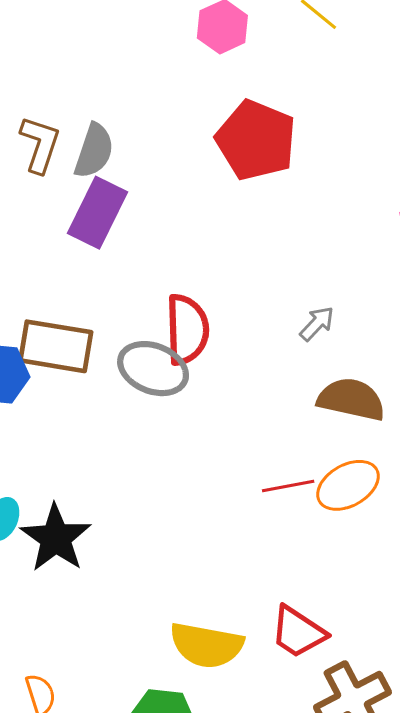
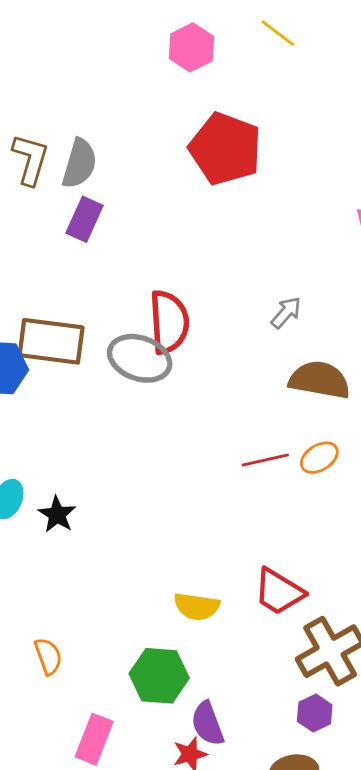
purple rectangle: (97, 213) -> (85, 219), size x0.7
orange ellipse: (348, 485) -> (319, 458), size x0.7
black star: (56, 538) -> (57, 514), size x0.6
yellow semicircle: (207, 645) -> (197, 606), size x0.7

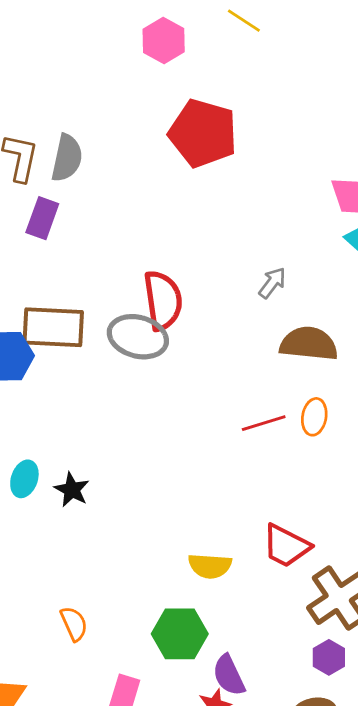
purple rectangle: (85, 219) -> (42, 218), moved
orange ellipse: (319, 458) -> (314, 417), turned -44

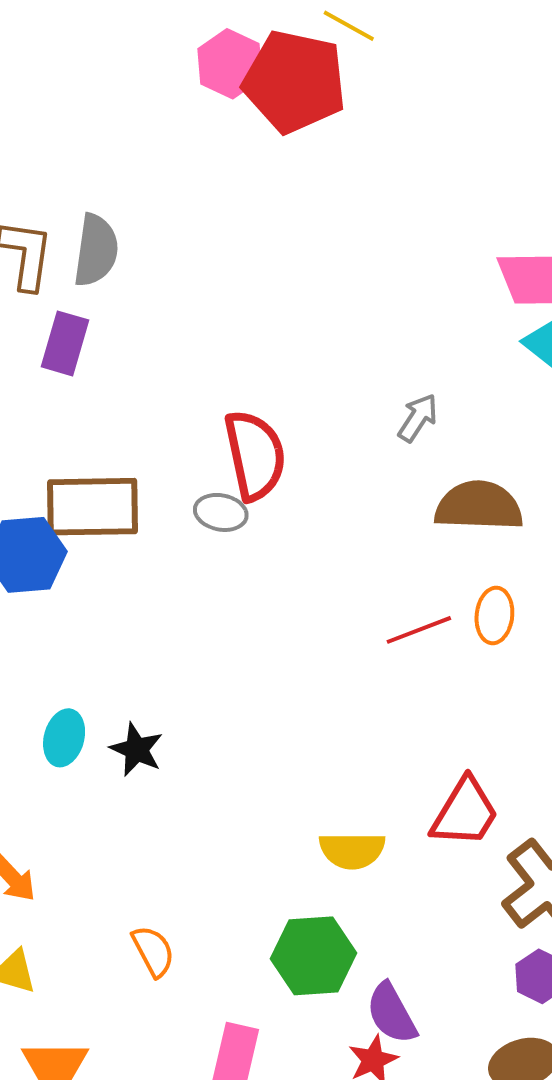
red pentagon: (203, 133) -> (295, 82), moved
gray ellipse: (138, 337) -> (221, 512), size x0.6
red trapezoid: (286, 546) -> (465, 813), turned -82

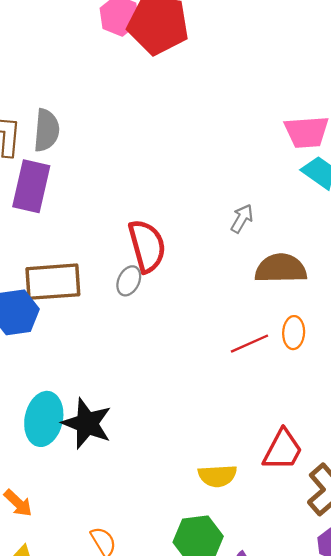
purple rectangle: (65, 343) -> (31, 186), size x1.4
gray ellipse: (221, 512) -> (129, 281), turned -72
cyan ellipse: (64, 738) -> (44, 419), size x1.6
black star: (137, 749) -> (87, 423), size x1.6

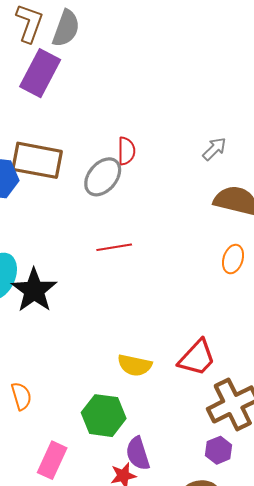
red semicircle: (147, 246) -> (126, 151), size x0.6
gray ellipse: (129, 281) -> (103, 177), size x1.5
red line: (249, 344) -> (114, 247), moved

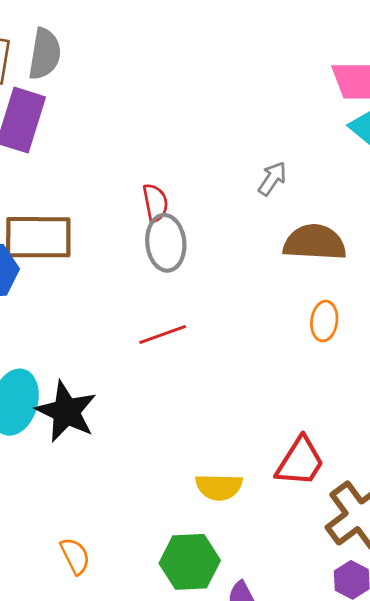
gray ellipse: (103, 177) -> (166, 243), moved, turned -36

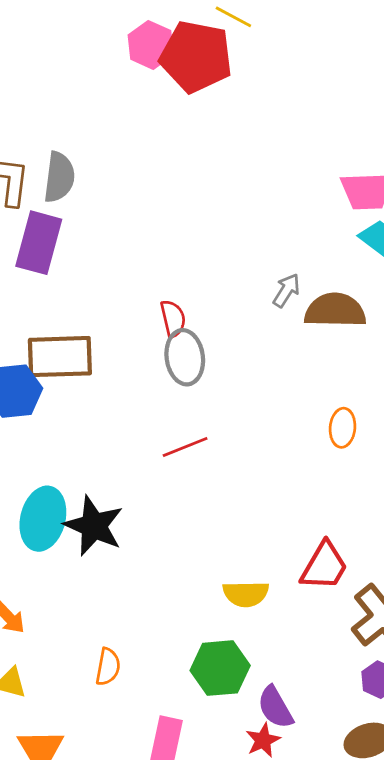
brown semicircle: (315, 242) -> (335, 310), moved
orange semicircle: (75, 556) -> (108, 667), turned 39

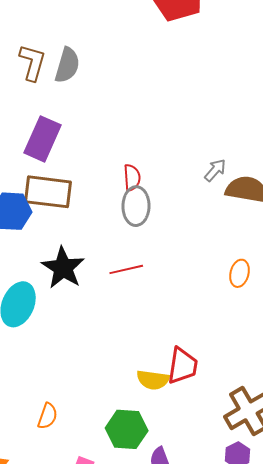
purple rectangle: (39, 243) -> (42, 139), moved
black star: (94, 526) -> (63, 268), moved
red trapezoid: (324, 566) -> (183, 366), moved, turned -30

